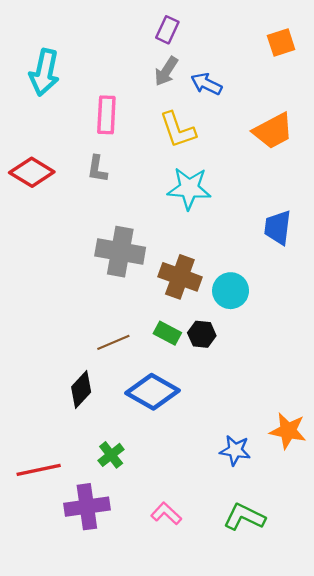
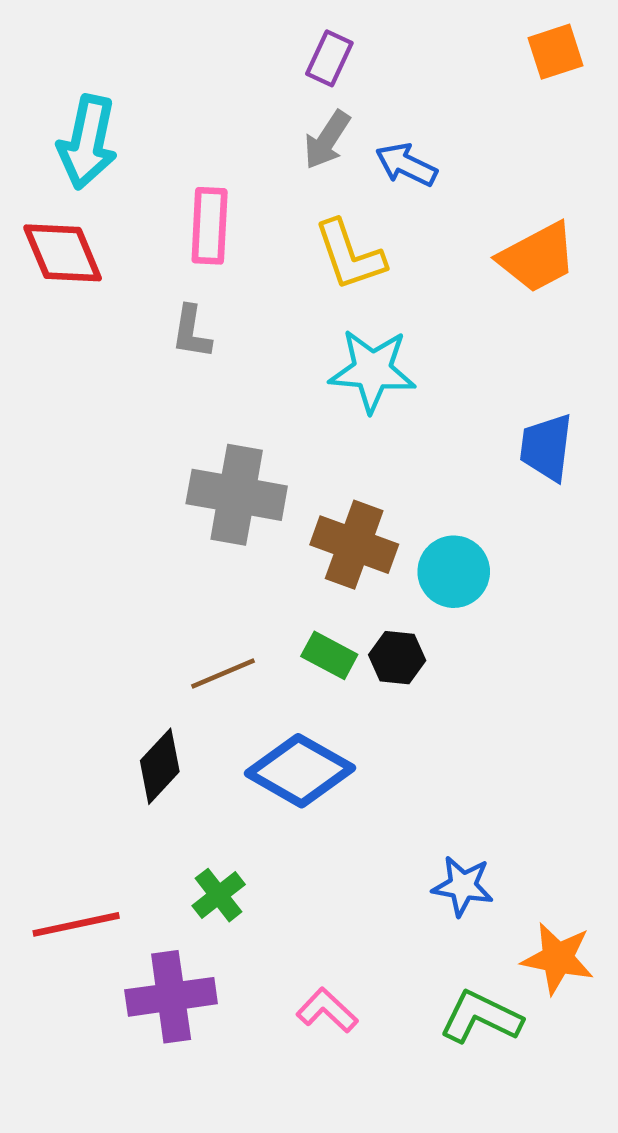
orange square: (281, 42) -> (555, 52), moved
red diamond: (32, 172) -> (63, 253), moved, turned 36
orange star: (288, 431) -> (558, 958), moved

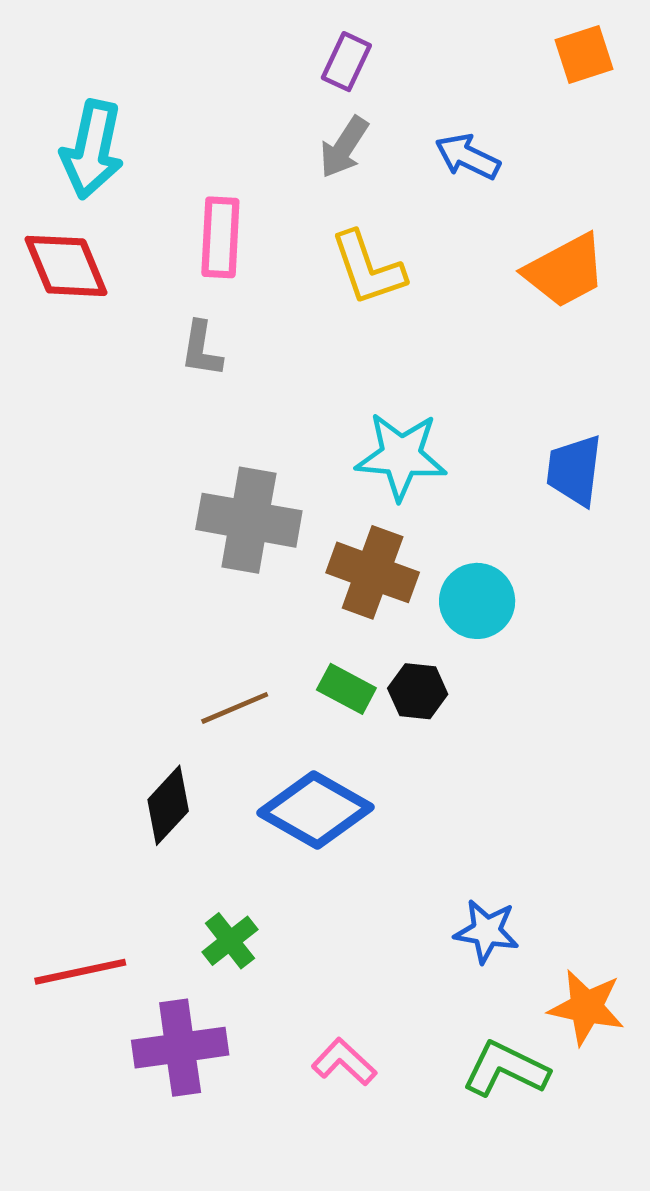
blue arrow: (406, 165) -> (468, 157), moved
cyan star: (372, 370) -> (401, 456), moved

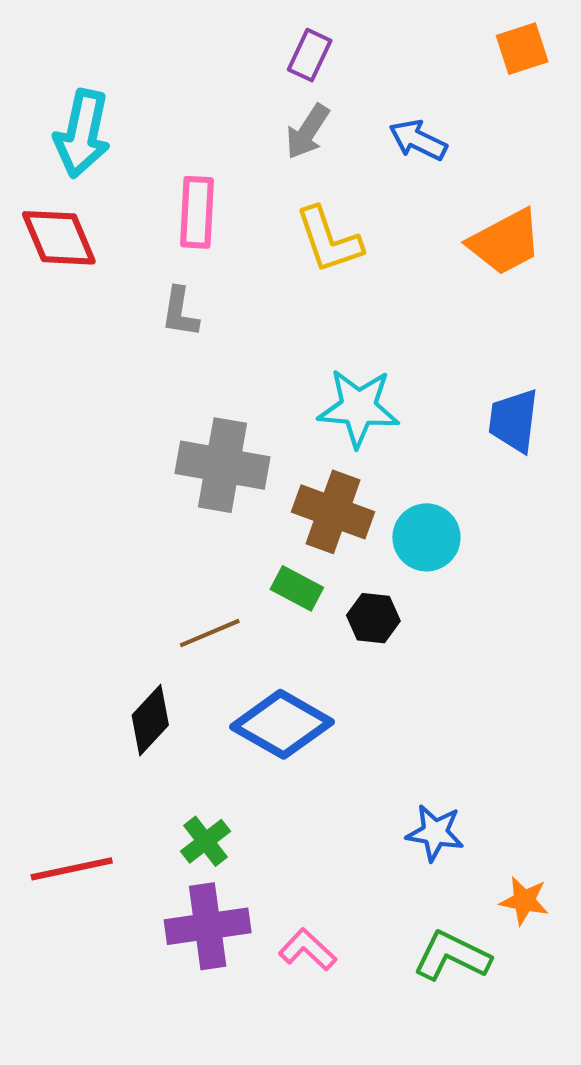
green rectangle: (346, 689) -> (297, 588), moved
orange star: (586, 1007) -> (524, 901), size x0.7
purple cross: (180, 1048) -> (208, 926), moved

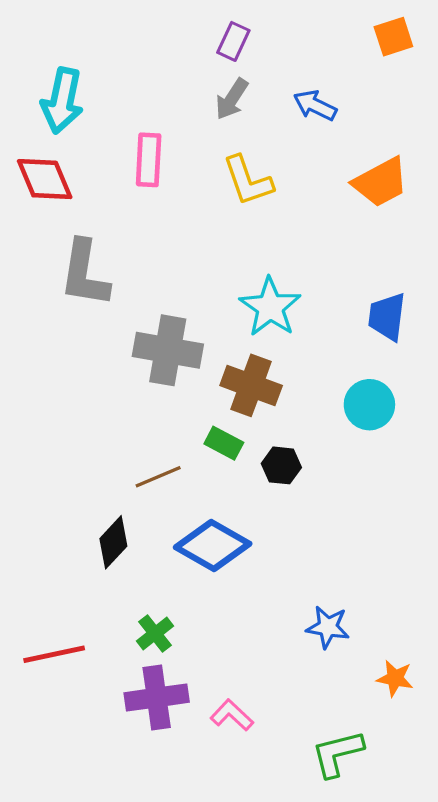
gray L-shape: (180, 312) -> (85, 273), moved, size x1.8
cyan star: (358, 408) -> (270, 307), turned 30
cyan circle: (426, 537) -> (369, 405), moved
green L-shape: (452, 956) -> (337, 754), moved, turned -40

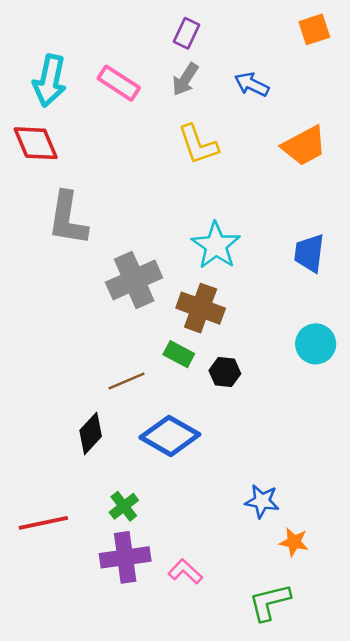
pink rectangle: (149, 160) -> (119, 83), moved, turned -60
gray cross: (168, 350) -> (134, 280), turned -34
cyan circle: (369, 405) -> (316, 344), moved
orange star: (395, 678) -> (294, 542), moved

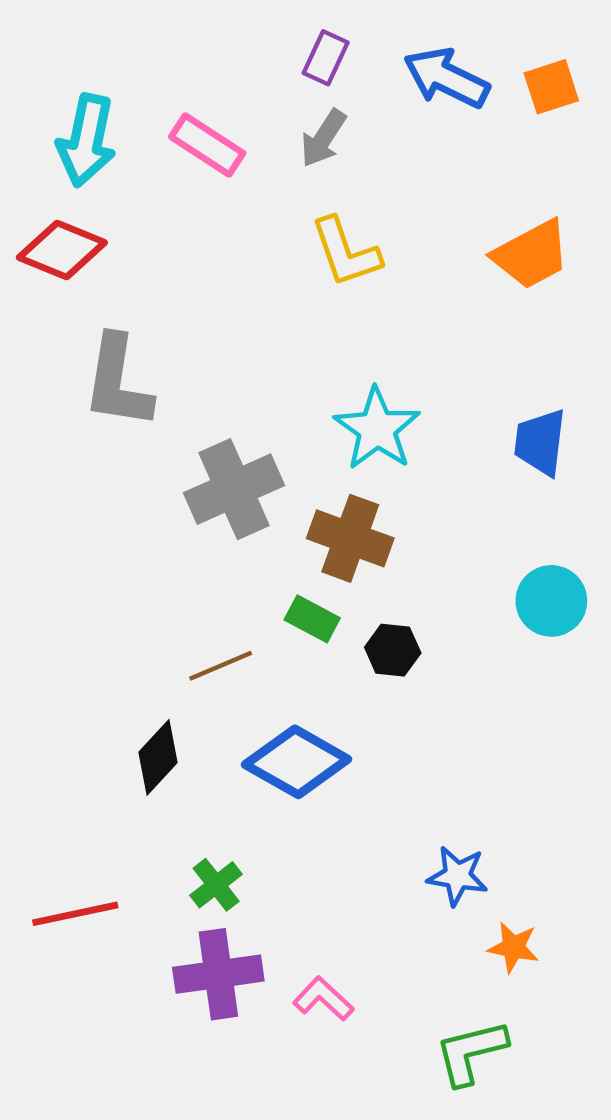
orange square: (314, 29) -> (551, 87), moved
blue arrow: (252, 84) -> (446, 78), moved, size x1.4
red diamond: (36, 143) -> (62, 250), turned -45

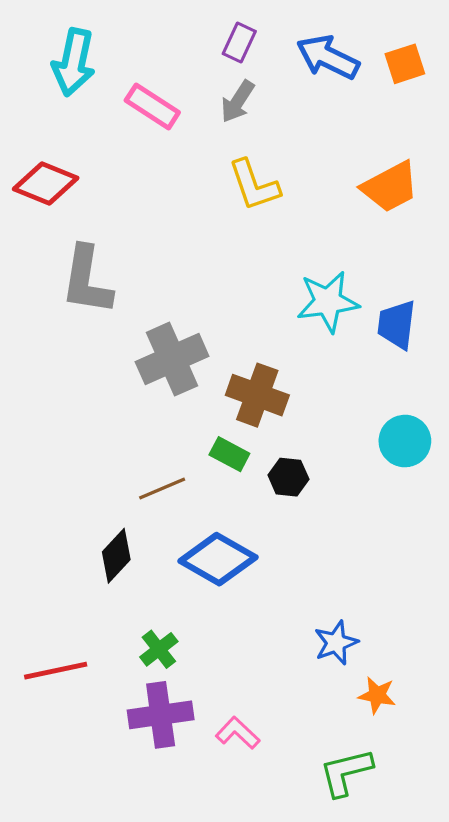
cyan arrow: (86, 140) -> (74, 62), moved
cyan star: (377, 429) -> (328, 302), moved, turned 30
blue star: (457, 876) -> (336, 643), turned -30

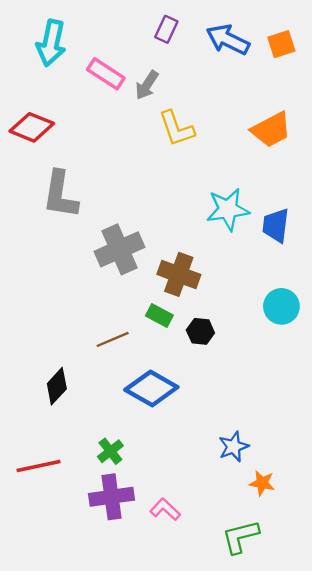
gray arrow: (238, 102) -> (147, 85), moved
black diamond: (116, 556) -> (57, 386), moved

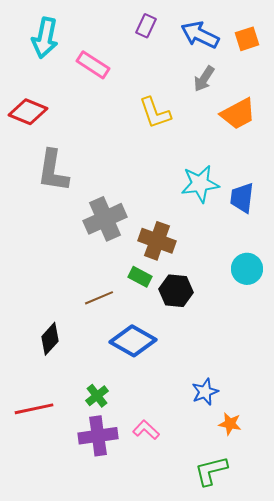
gray arrow: (147, 85) -> (204, 79), moved
black hexagon: (200, 331) -> (176, 291), size x1.4
pink L-shape: (165, 509) -> (146, 430), moved

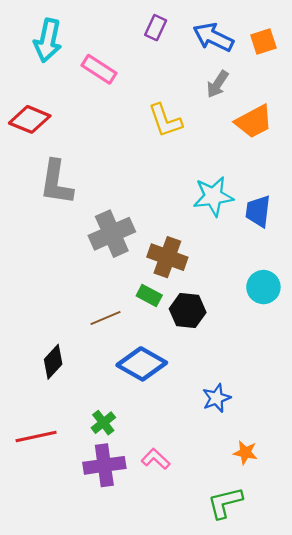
blue star: (205, 392) -> (216, 398), moved

